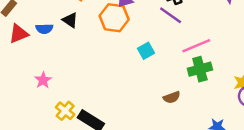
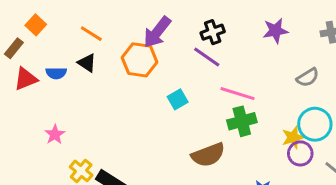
pink line: (196, 46) -> (237, 94), turned 40
brown semicircle: (172, 97) -> (208, 155), size x1.6

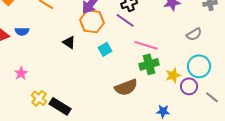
orange hexagon: (140, 60) -> (92, 21), moved
black triangle: (87, 63) -> (69, 42), moved
yellow star: (293, 137) -> (173, 75), moved

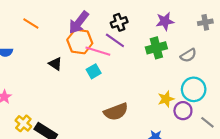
pink line: (146, 45) -> (98, 51), moved
green cross: (149, 64) -> (156, 48), moved

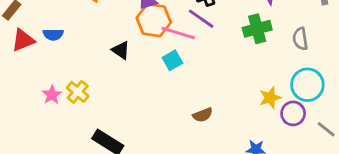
gray semicircle: (188, 55) -> (300, 39), turned 112
brown semicircle: (116, 112) -> (203, 115), size x0.6
yellow cross: (23, 123) -> (78, 92), moved

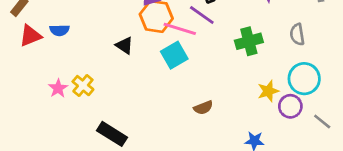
green cross: (257, 29) -> (249, 41), moved
cyan square: (172, 60) -> (174, 55), size x1.4

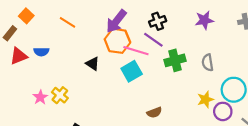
gray semicircle: (297, 34) -> (208, 63), moved
green cross: (249, 41) -> (175, 60), moved

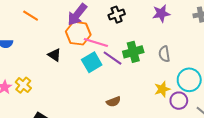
purple line: (153, 40) -> (112, 58), moved

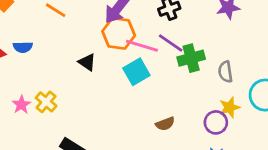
gray semicircle: (164, 54) -> (225, 72), moved
purple line: (112, 58) -> (171, 43), moved
purple circle: (179, 101) -> (216, 122), moved

